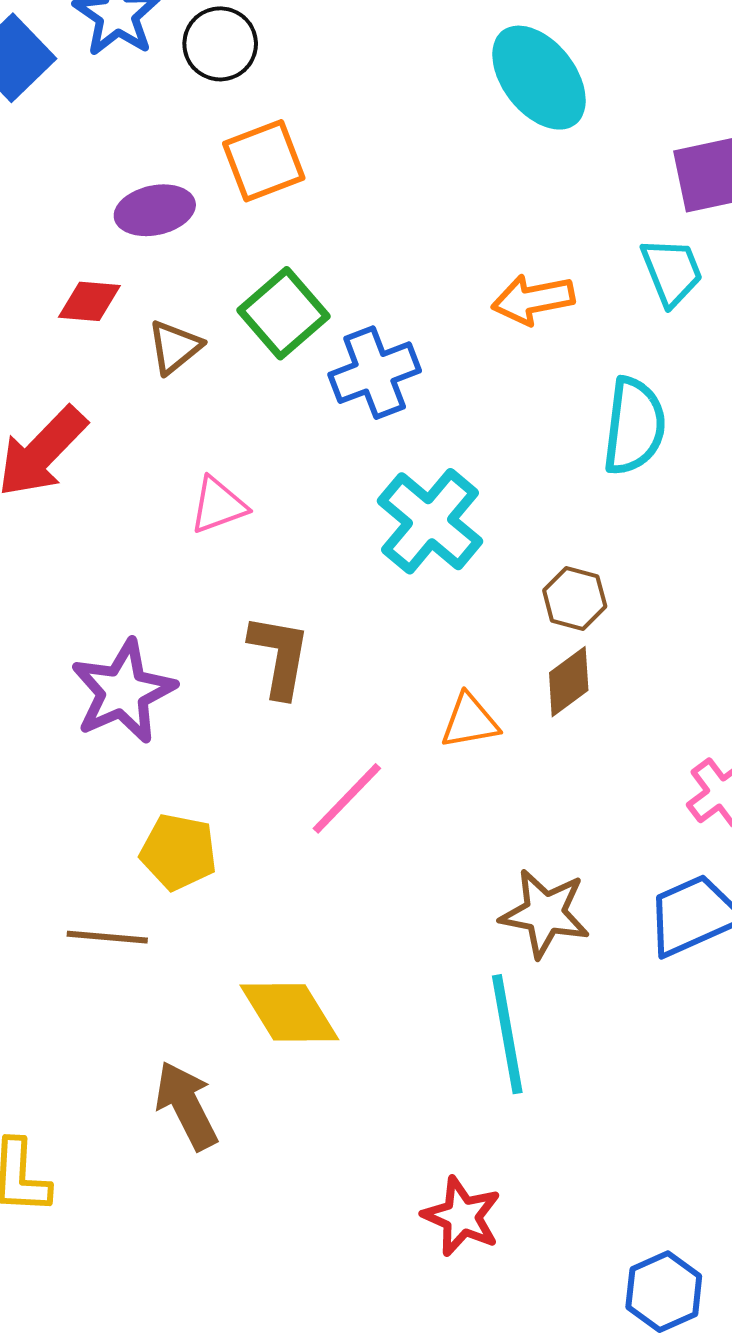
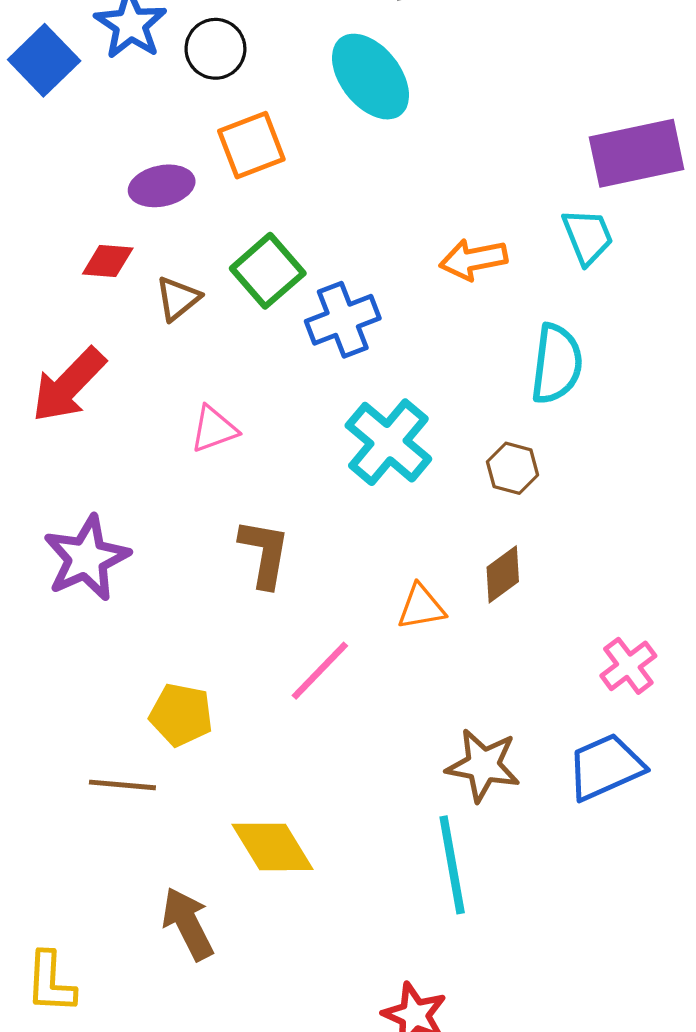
cyan ellipse: (539, 78) -> (371, 77), moved
brown hexagon: (575, 598) -> (513, 468), moved
purple star: (123, 692) -> (87, 558), moved

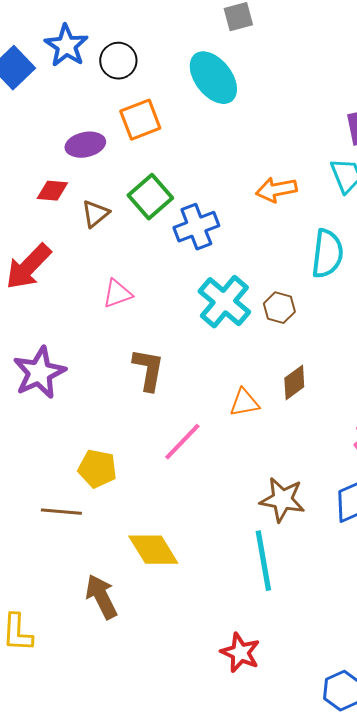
brown hexagon: (513, 468) -> (279, 308), moved

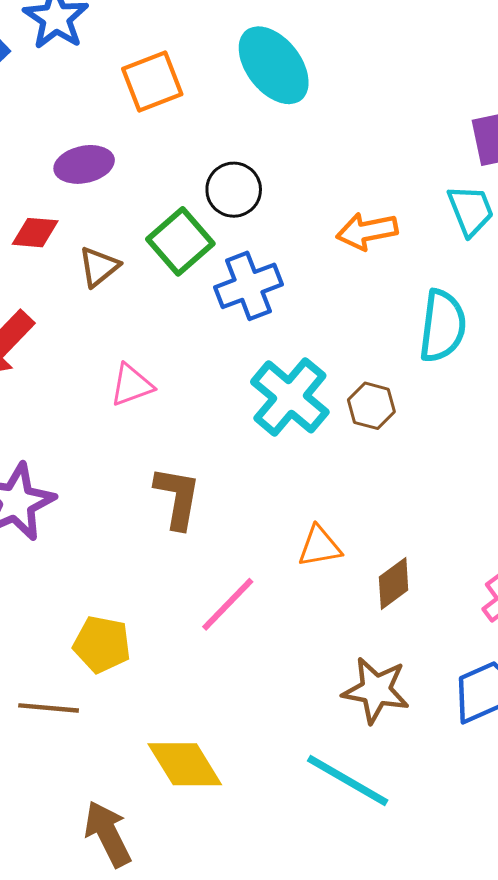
black circle: (118, 61) -> (234, 190), moved
orange square: (140, 120) -> (152, 82), moved
brown diamond: (294, 383) -> (394, 584), moved
cyan line: (263, 561) -> (348, 780), turned -50

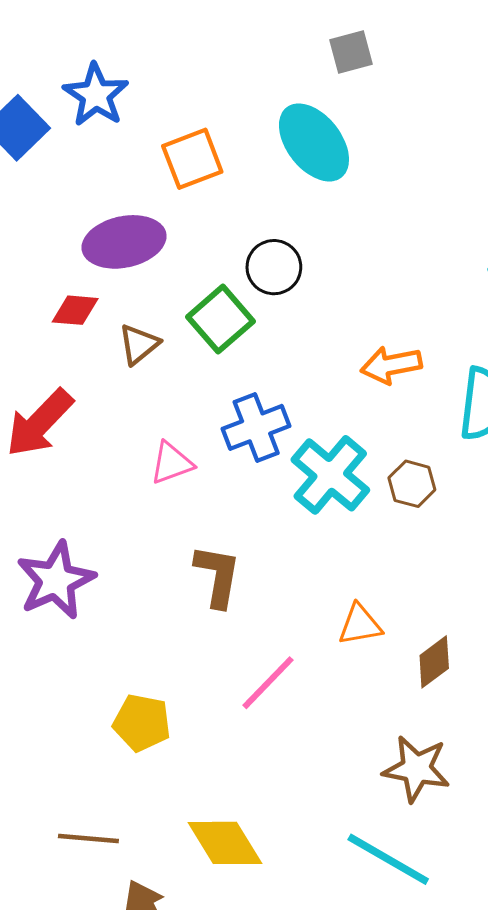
purple ellipse: (84, 164) -> (124, 242), size x1.4
orange arrow: (367, 231) -> (391, 365), moved
blue cross: (248, 286) -> (256, 427), moved
brown line: (49, 708) -> (88, 838), moved

